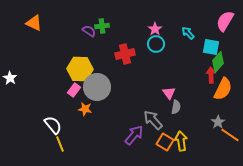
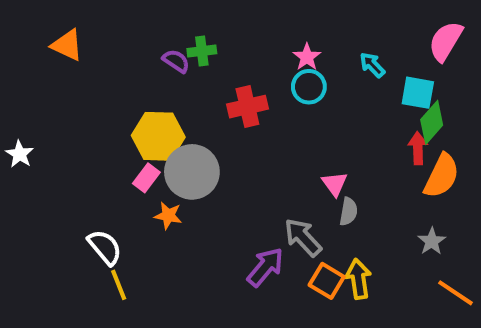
orange line: (230, 135) -> (455, 293), moved

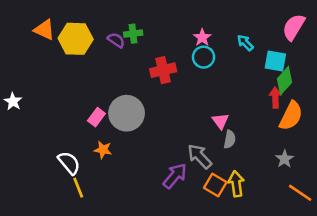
yellow hexagon: (158, 136) -> (76, 39), moved
orange star: (168, 216) -> (103, 150), moved

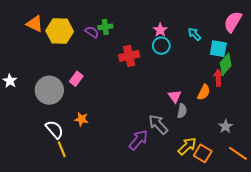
gray circle: (127, 113) -> (49, 90), moved
orange semicircle: (291, 116) -> (204, 92), moved, size x0.7
pink rectangle: (96, 117) -> (76, 79), moved
yellow arrow: (236, 184) -> (187, 146), turned 54
orange square: (215, 185) -> (203, 153), moved

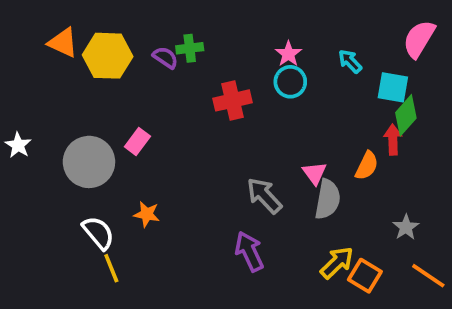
gray semicircle: (182, 111) -> (328, 199), size x1.5
gray arrow: (158, 124) -> (264, 196), moved
purple arrow: (138, 140) -> (249, 251), turned -65

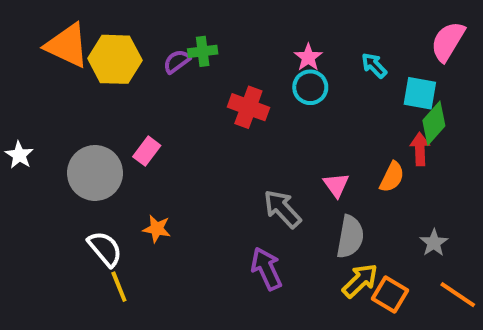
orange triangle: (63, 43) -> (67, 45), size x1.4
purple semicircle: (165, 58) -> (177, 61), turned -70
red cross: (233, 100) -> (248, 107), turned 33
gray semicircle: (328, 199) -> (350, 237), moved

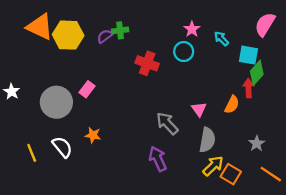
pink star: (308, 57) -> (192, 29), moved
yellow line: (119, 287) -> (32, 153), moved

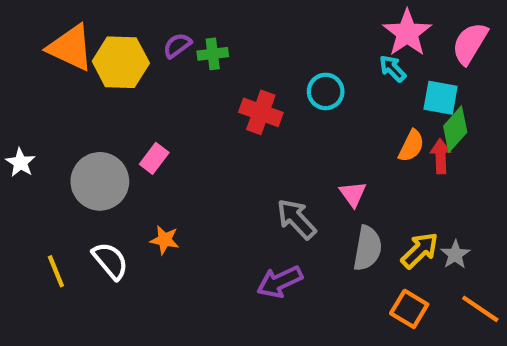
pink star: (192, 29) -> (407, 33), moved, size x1.6
purple semicircle: (105, 36) -> (177, 45), moved
orange semicircle: (232, 105) -> (411, 146), moved
purple arrow: (158, 159) -> (280, 282), turned -90
yellow arrow: (213, 166) -> (420, 250), moved

